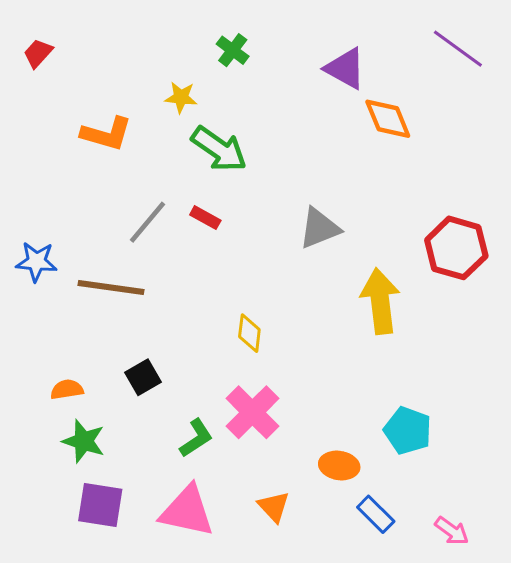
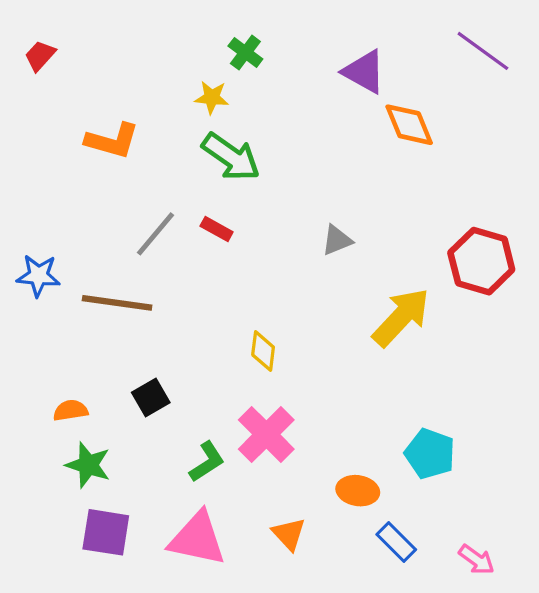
yellow star: (181, 97) -> (212, 97), moved
gray triangle: (319, 228) -> (337, 240), size x0.7
yellow arrow: (380, 301) -> (401, 317), turned 50

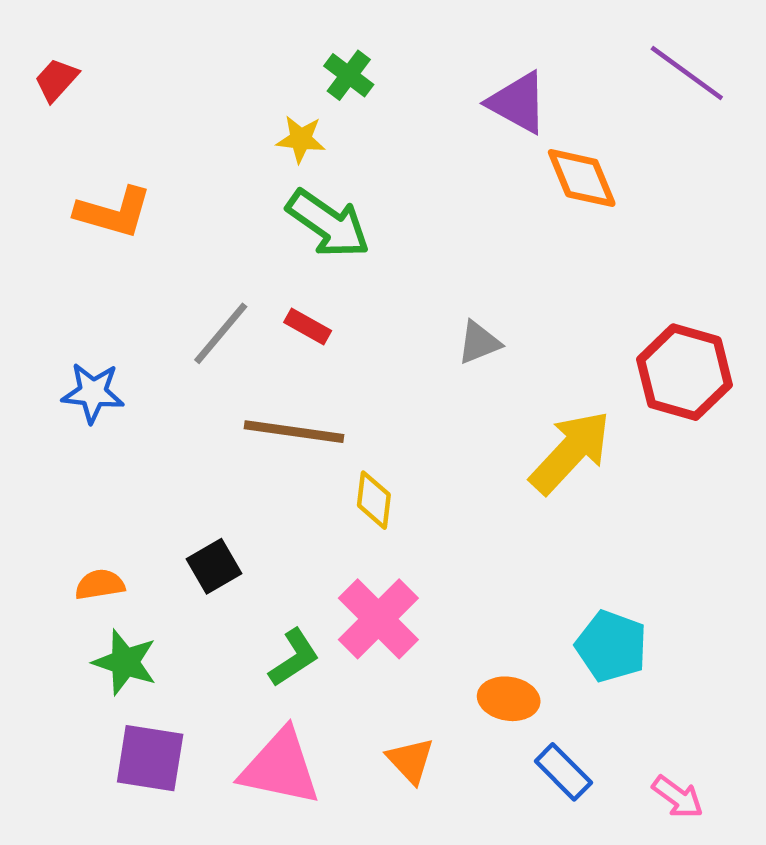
orange L-shape: (112, 141) -> (113, 212), moved
blue star: (38, 276) -> (93, 393), moved
brown line: (117, 303) -> (294, 432), moved

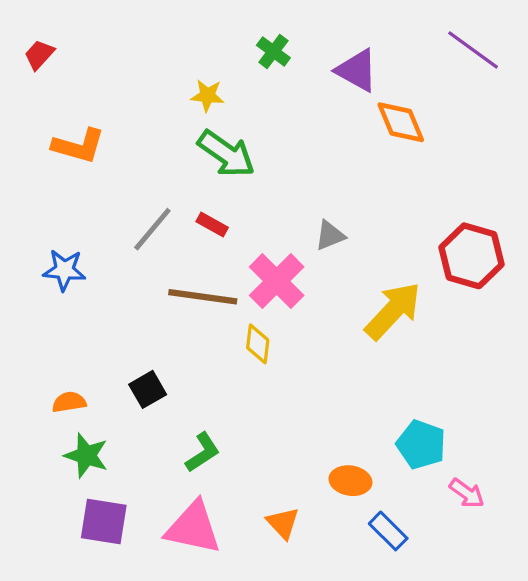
green cross: (349, 75) -> (273, 52), moved
pink cross: (378, 619) -> (277, 281), moved
pink arrow: (678, 797) -> (467, 493), moved

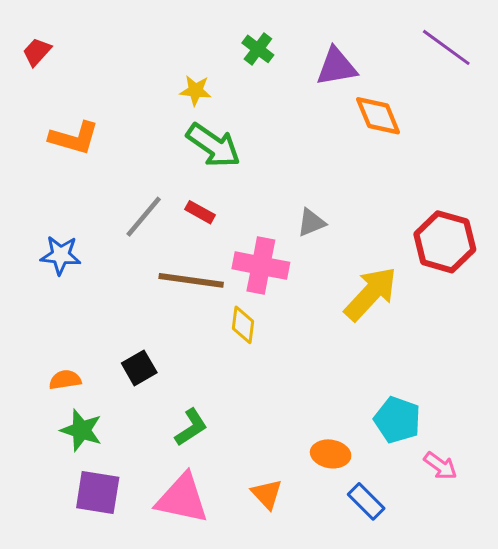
purple triangle: (357, 70) -> (337, 67), turned -39
pink cross: (277, 281) -> (261, 266), turned -34

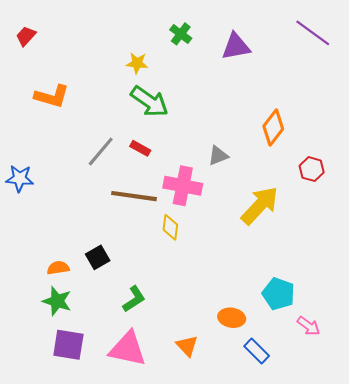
orange diamond: (378, 116) -> (273, 128), moved, turned 60
red hexagon: (445, 242) -> (312, 169), size x0.6
blue star: (61, 255) -> (20, 178), moved
orange semicircle: (65, 380) -> (58, 268), moved

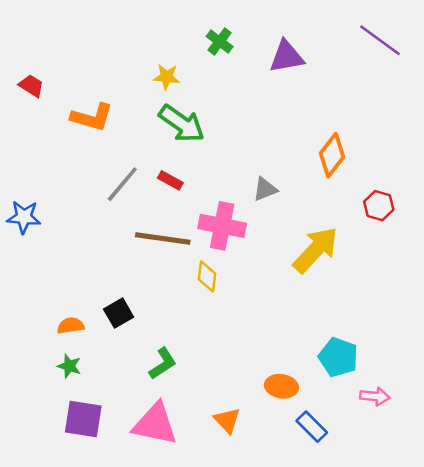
red trapezoid: (26, 36) -> (31, 86), moved, turned 80
orange L-shape: (52, 96) -> (92, 117), moved
green star: (57, 301) -> (69, 366), size x0.7
pink arrow: (309, 326) -> (375, 396), turned -30

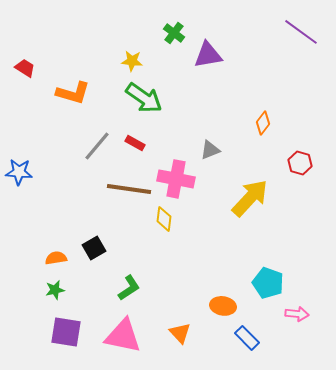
purple triangle: (287, 57) -> (208, 55), moved
orange diamond: (332, 155) -> (263, 123), size x0.7
green star: (69, 366) -> (55, 290), turned -30

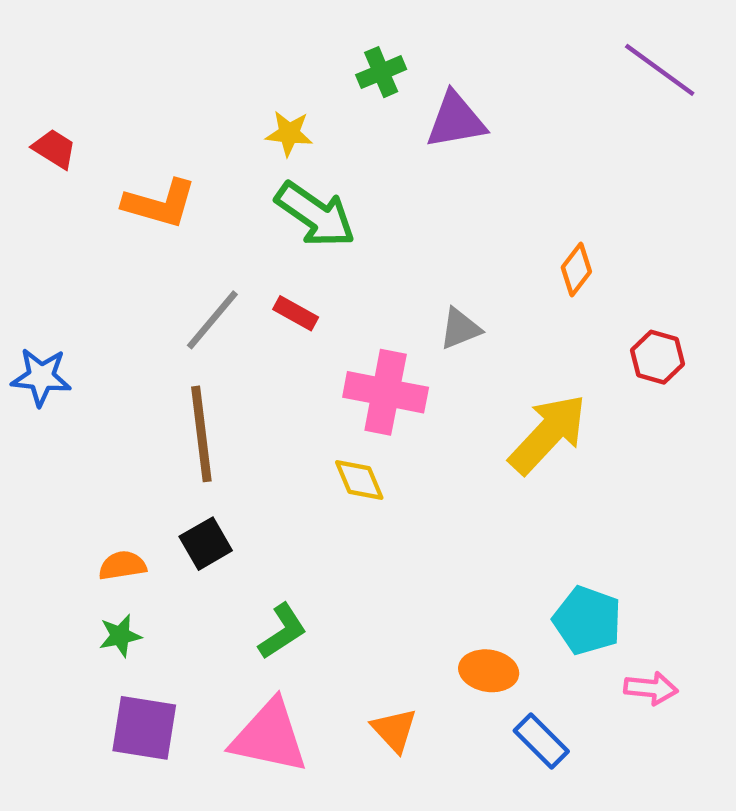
green cross: (174, 33) -> (381, 72), turned 30
brown line: (129, 189) -> (201, 434), moved, turned 75
yellow diamond: (164, 219) -> (359, 480), turned -30

